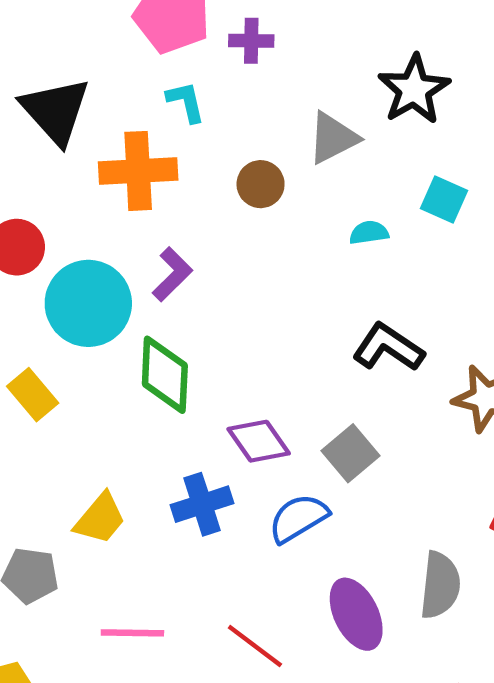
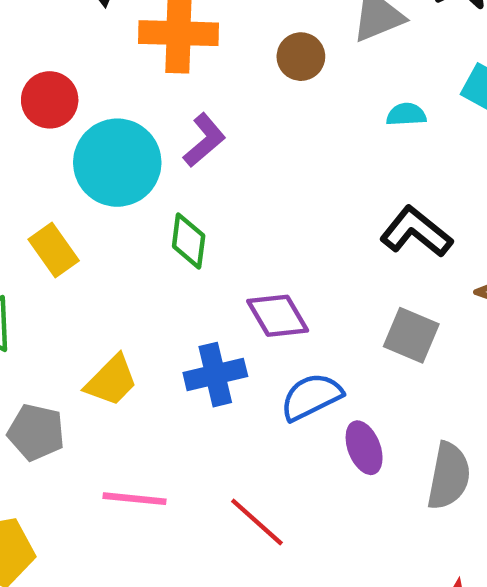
green diamond: (165, 375) -> (189, 241), size x0.7
gray square: (351, 453) -> (411, 335), moved, turned -32
purple ellipse: (356, 614) -> (364, 448), moved, size x0.7

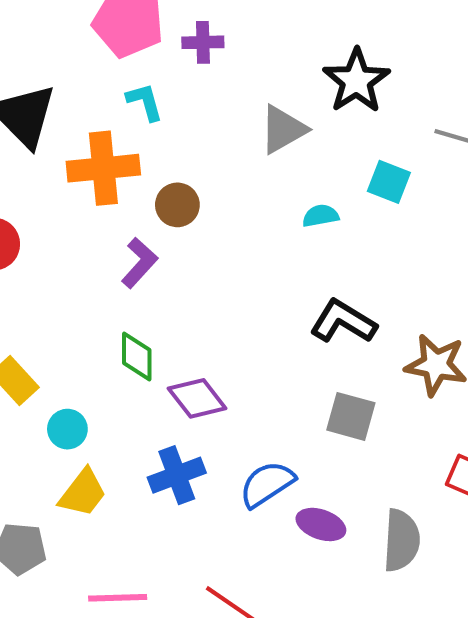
brown circle: (301, 57) -> (177, 205), moved
cyan circle: (117, 163) -> (67, 429), moved, size x0.5
purple diamond: (278, 316) -> (197, 398), moved
purple ellipse: (364, 448) -> (321, 524), turned -42

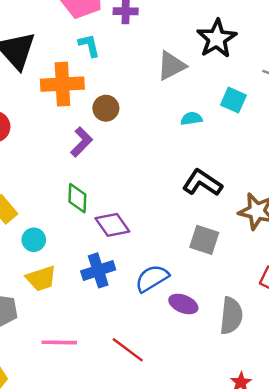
yellow trapezoid: (83, 493) -> (41, 279), turned 32

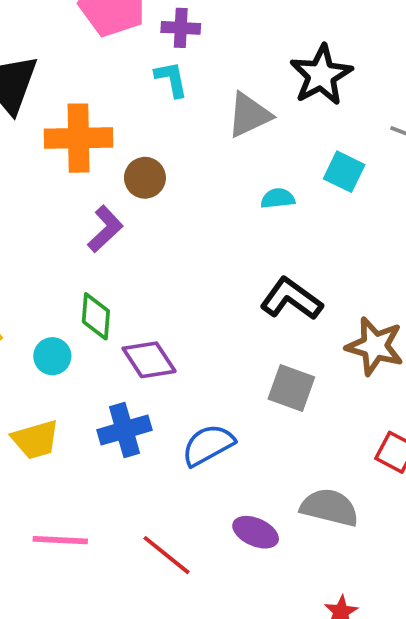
cyan L-shape: (89, 45) -> (171, 79), moved
cyan circle: (34, 240) -> (52, 356), moved
purple ellipse: (183, 304) -> (256, 532), moved
gray semicircle: (231, 316) -> (329, 507), turned -84

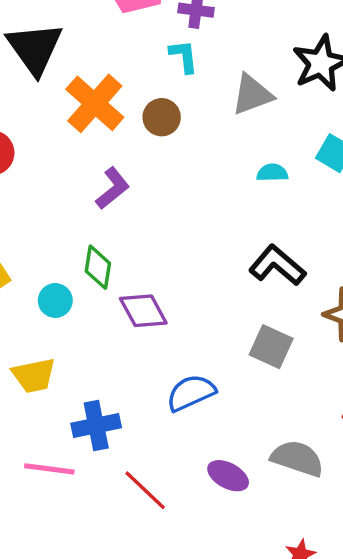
orange cross: (79, 138) -> (95, 103), turned 38
brown circle: (145, 178) -> (162, 117), moved
blue cross: (125, 430) -> (96, 426), moved

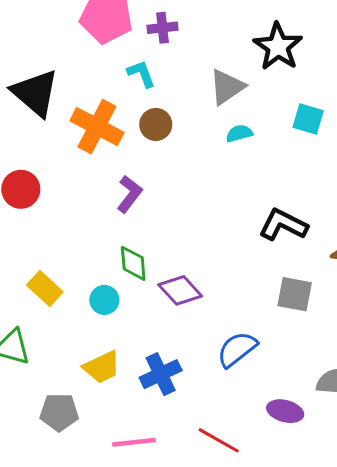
cyan L-shape: (184, 56) -> (141, 74), moved
cyan semicircle: (272, 173) -> (239, 133), moved
blue cross: (96, 426) -> (161, 374), moved

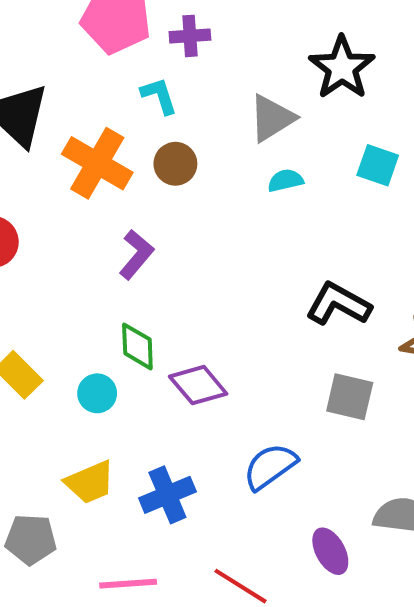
purple ellipse: (285, 411) -> (330, 551), turned 44

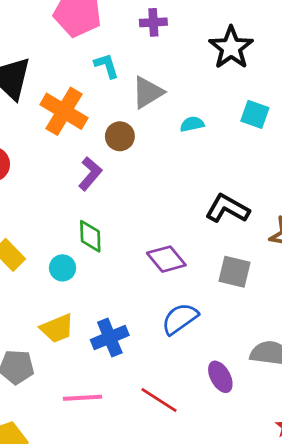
purple cross: (190, 36) -> (153, 22), moved
gray triangle: (272, 118) -> (148, 92), moved
brown circle: (175, 164) -> (120, 136), moved
purple diamond: (198, 385) -> (166, 259), moved

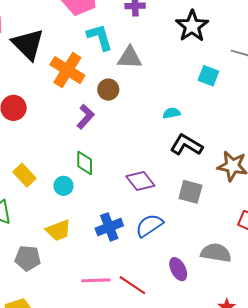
cyan L-shape: (107, 66) -> (100, 37), size x1.4
gray triangle: (148, 92) -> (130, 58), turned 32
cyan semicircle: (192, 124) -> (172, 113), moved
blue cross: (110, 337) -> (109, 227), moved
pink line: (83, 398) -> (96, 280), moved

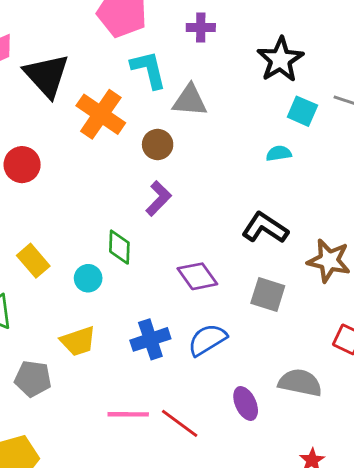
cyan square: (208, 76) -> (302, 111), moved
cyan semicircle: (172, 113) -> (279, 153), moved
purple L-shape: (86, 117) -> (159, 198), moved

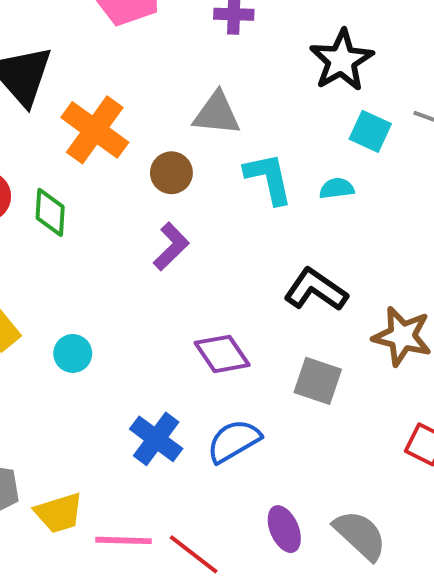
cyan L-shape: (149, 70) -> (269, 178), moved
green diamond: (119, 247) -> (50, 212), moved
blue cross: (150, 339) -> (156, 439), turned -36
yellow trapezoid: (78, 341) -> (59, 513), moved
gray semicircle: (300, 383) -> (360, 535), moved, turned 30

